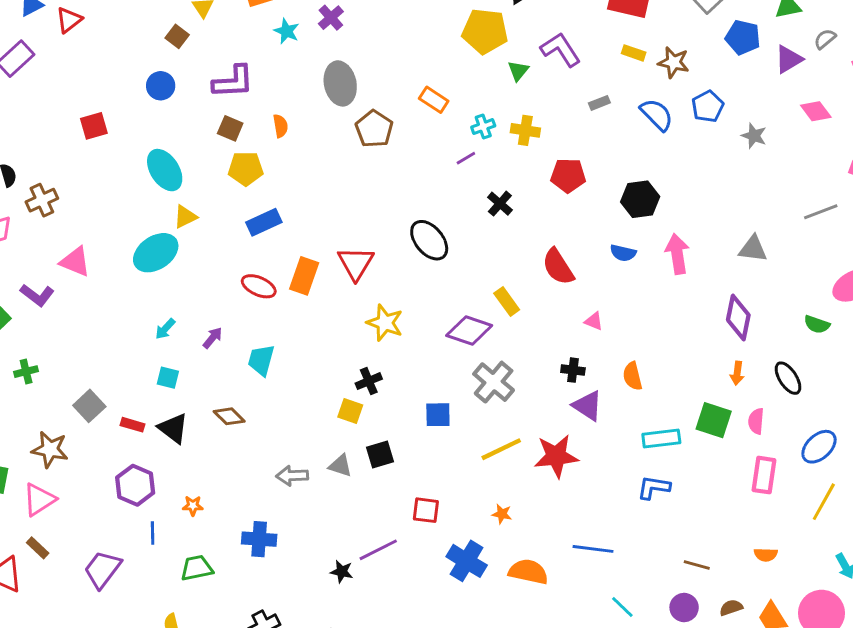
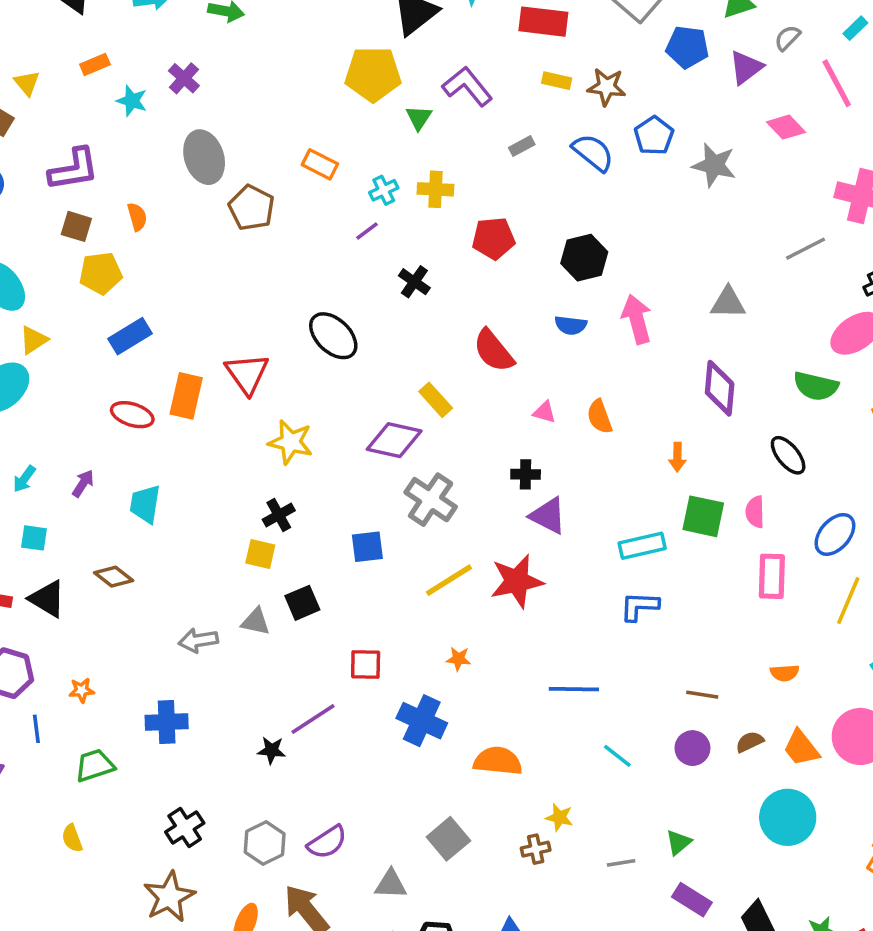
gray star: (754, 136) -> (714, 165), size x1.4
green semicircle: (817, 324) -> (816, 386), size x1.4
orange arrow: (737, 373) -> (677, 457), moved
orange semicircle: (632, 376) -> (600, 417), moved
orange semicircle: (528, 572) -> (498, 761), moved

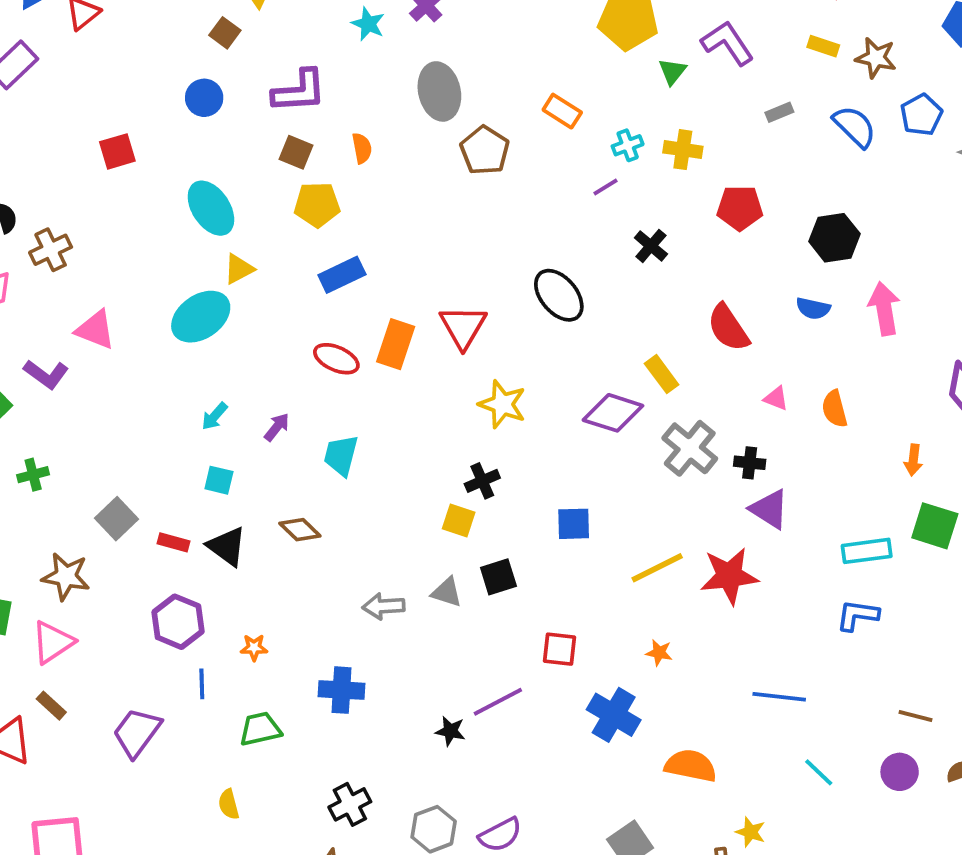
gray cross: (431, 500) -> (690, 448), moved

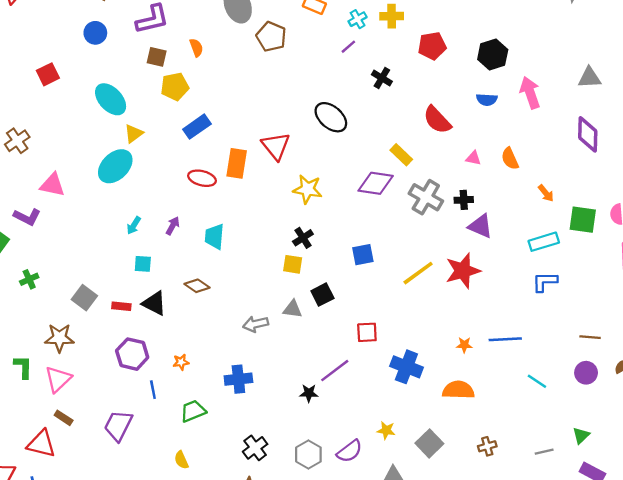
orange arrow: (913, 460) -> (546, 193), moved, turned -36
orange star: (659, 653) -> (464, 345), moved
yellow star: (751, 832) -> (386, 430), moved

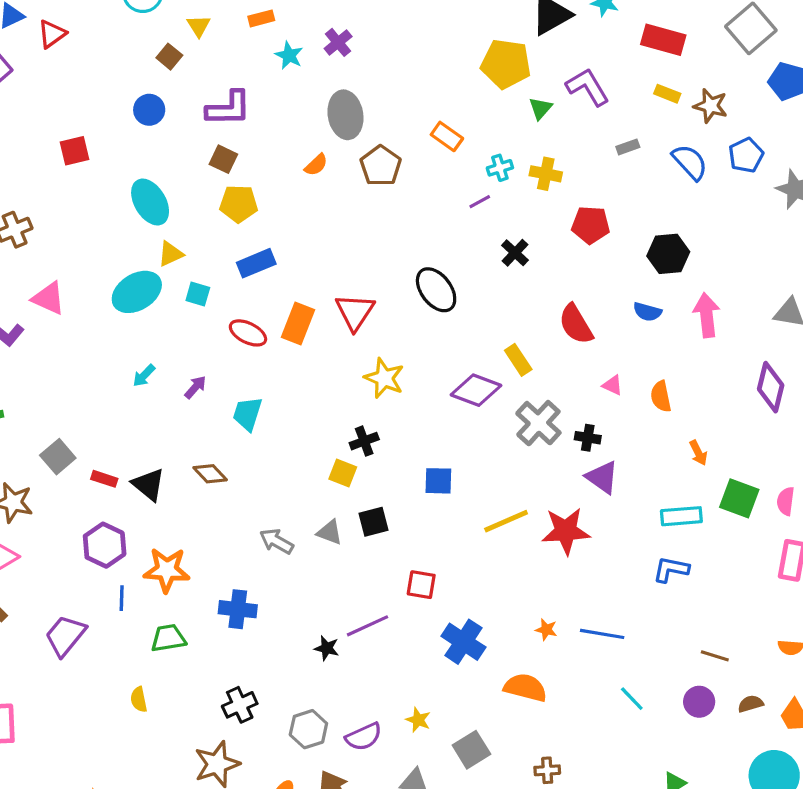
orange semicircle: (196, 48) -> (316, 165), moved, turned 54
cyan square: (143, 264) -> (198, 294), moved
gray arrow: (256, 324) -> (276, 541), turned 30
orange star: (181, 362) -> (167, 570), size x2.0

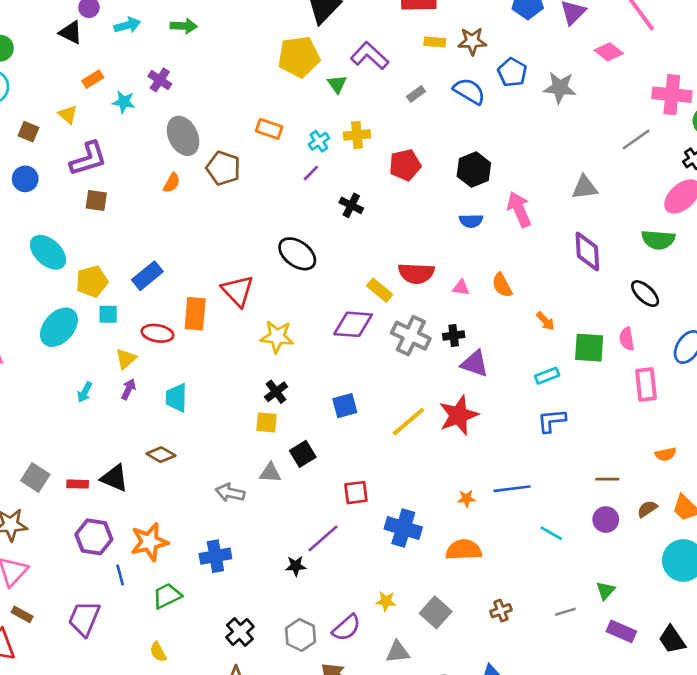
yellow triangle: (199, 26) -> (68, 114), moved
yellow pentagon: (239, 204) -> (92, 281), moved
yellow triangle: (171, 254) -> (126, 359), moved
red semicircle: (576, 324) -> (416, 273), moved, turned -40
cyan rectangle: (681, 516) -> (547, 376), size x0.7

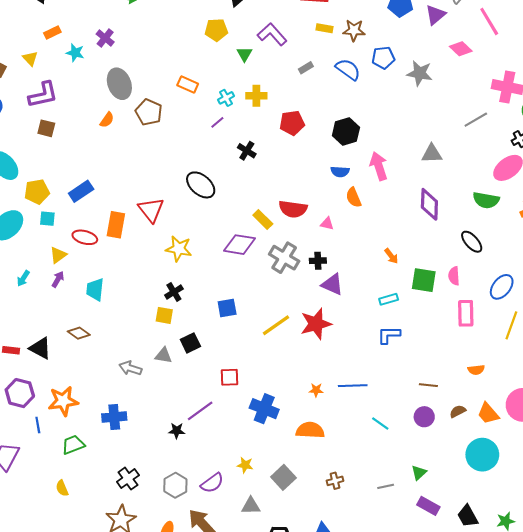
yellow pentagon: (299, 57) -> (216, 30), size x0.7
blue pentagon: (512, 72) -> (383, 58), turned 30
orange semicircle: (502, 285) -> (354, 197), moved

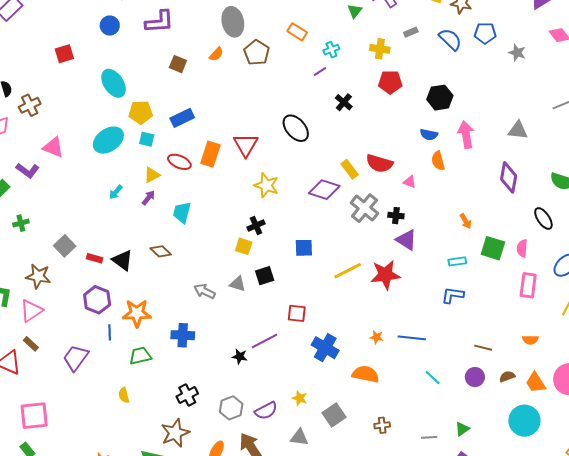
gray star: (420, 73) -> (517, 53), size x0.7
yellow cross: (256, 96) -> (380, 49), moved
brown square: (46, 128) -> (178, 64), moved

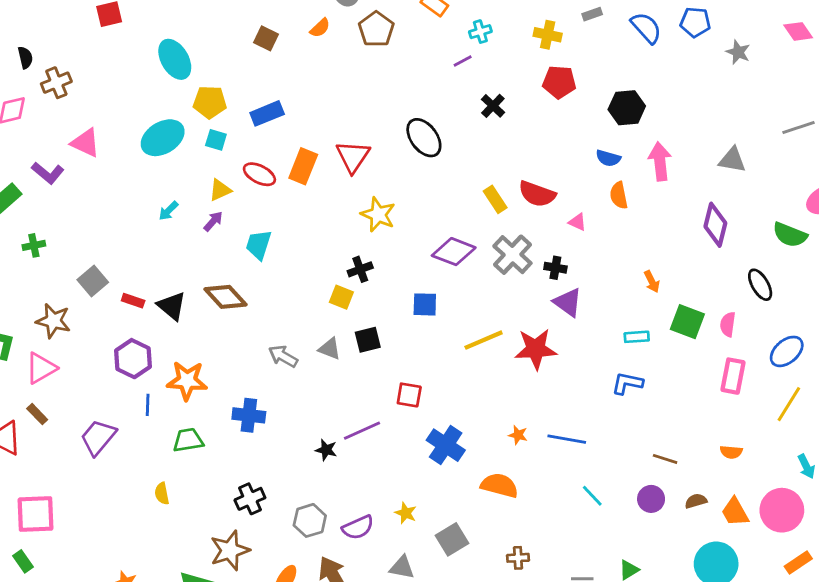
purple diamond: (324, 190) -> (454, 252), moved
brown diamond: (161, 251) -> (226, 297), size x1.4

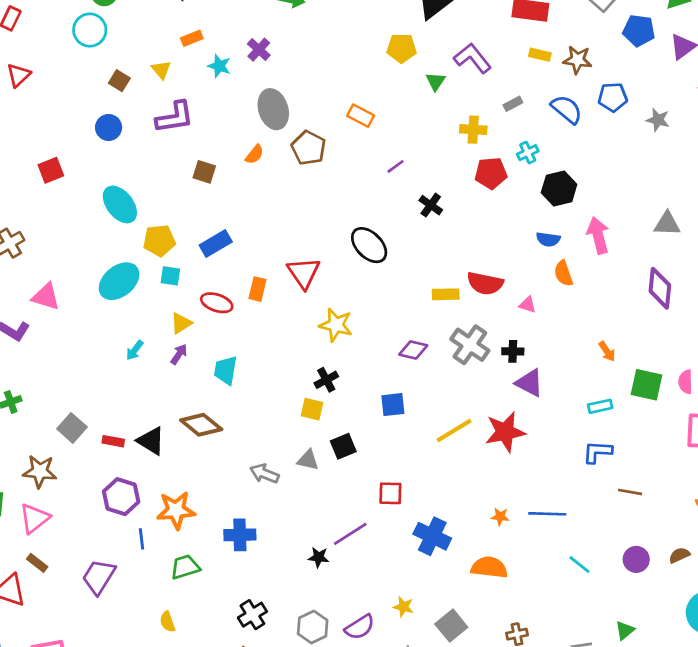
cyan cross: (480, 32) -> (528, 153), moved
orange rectangle: (303, 166) -> (257, 289), size x0.7
yellow rectangle: (495, 199) -> (446, 294), turned -50
purple diamond: (454, 252) -> (413, 350), size x0.7
brown line: (665, 459) -> (630, 492), moved

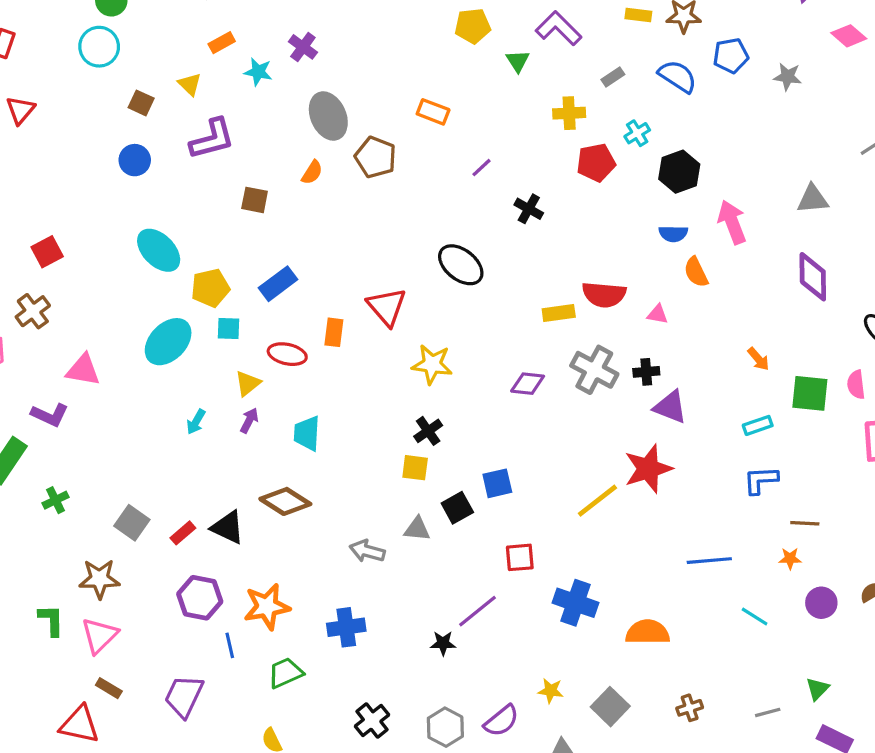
red square: (51, 170) -> (47, 252), moved
blue square: (393, 405) -> (497, 483), moved
yellow line: (454, 430) -> (597, 501), moved
red rectangle: (113, 441) -> (183, 533), turned -45
orange star: (500, 517) -> (790, 558), moved

